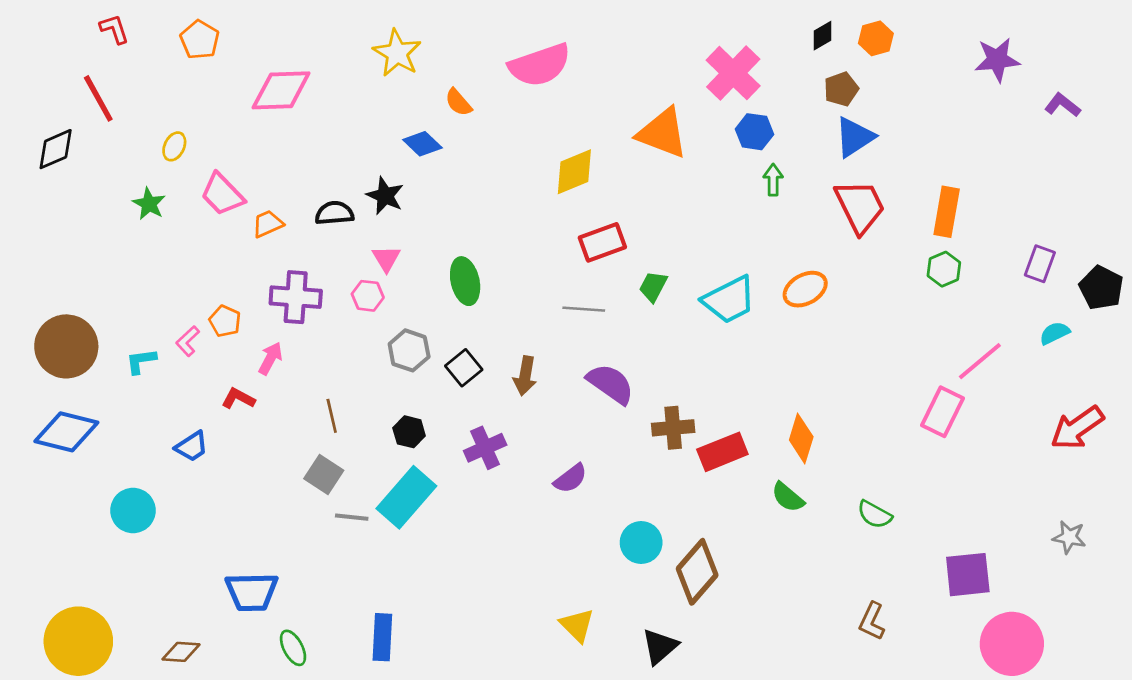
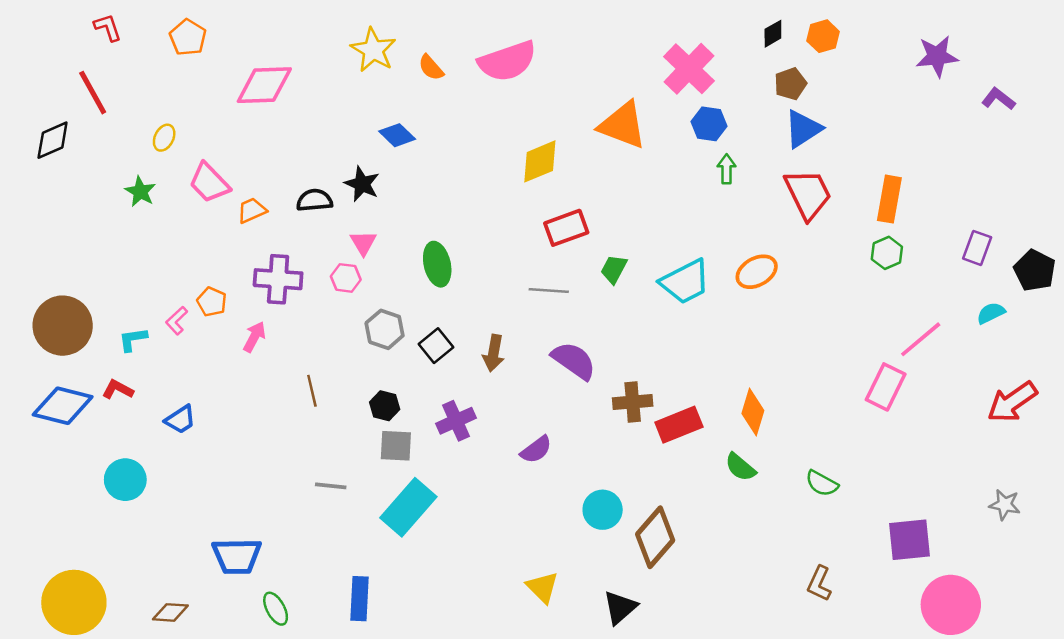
orange semicircle: (458, 102) -> (431, 68), moved
red L-shape: (238, 398) -> (118, 389), moved
gray square: (324, 474) -> (396, 446), moved, turned -30
cyan rectangle: (406, 497) -> (408, 507), moved

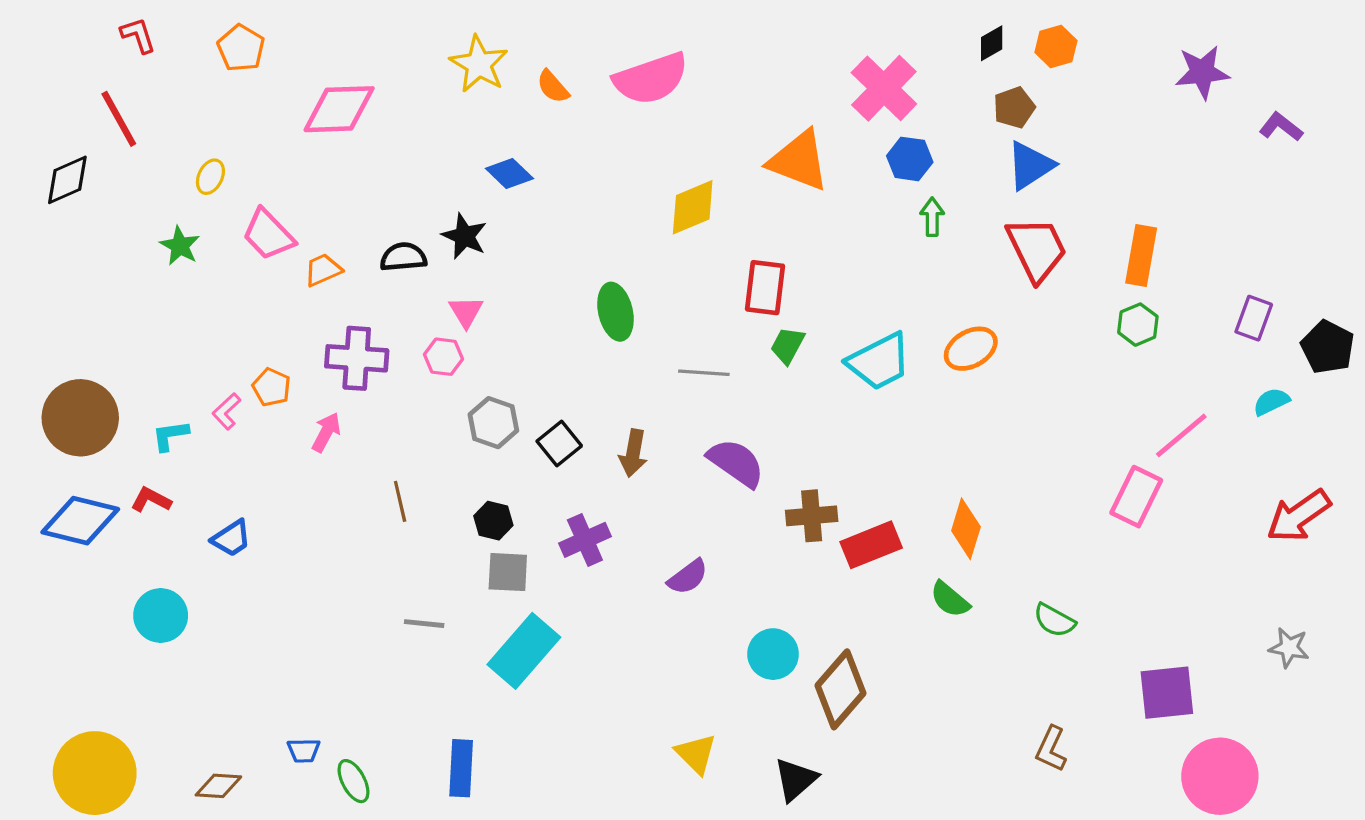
red rectangle: (566, 228) -> (765, 288), moved, turned -63
green ellipse: (437, 264) -> (616, 312), moved
blue trapezoid: (237, 556) -> (304, 751), moved, size x0.5

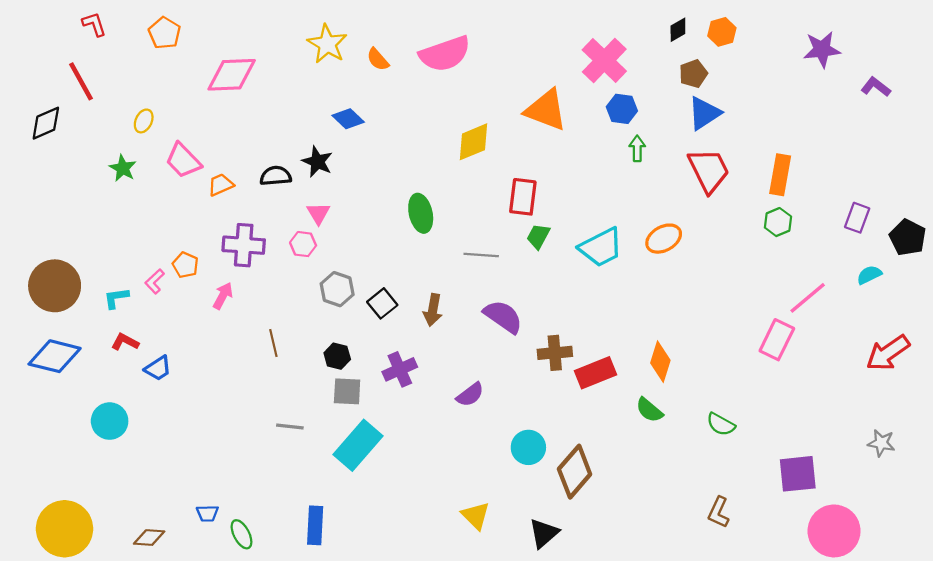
red L-shape: (151, 500) -> (125, 342), moved

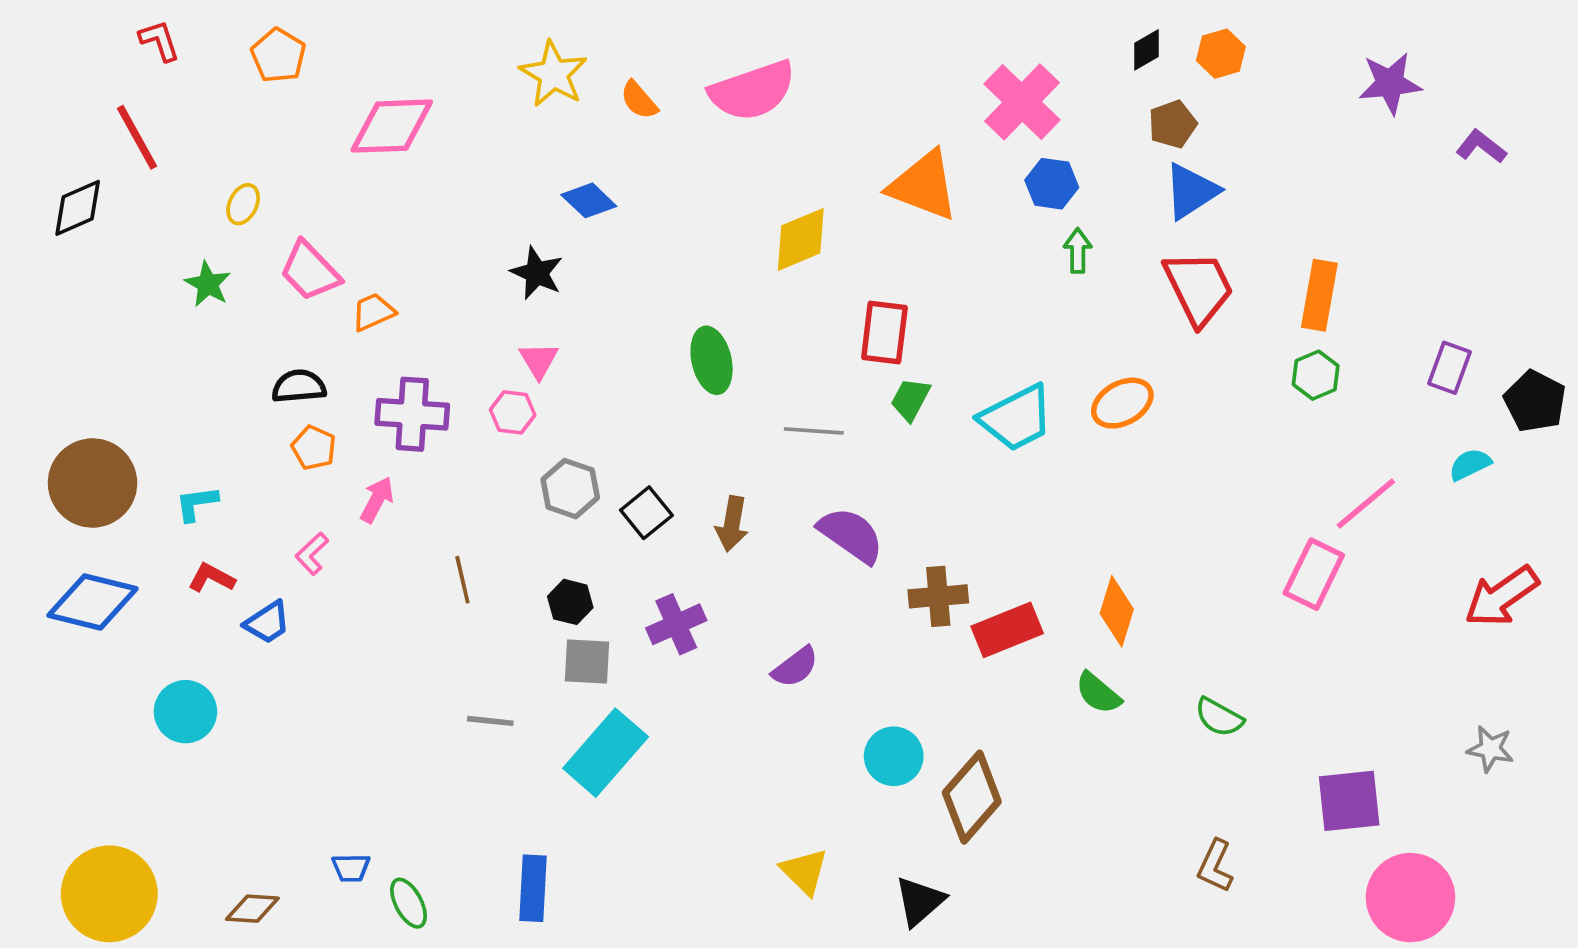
black semicircle: (276, 176) -> (299, 386), moved
pink L-shape: (155, 281) -> (312, 554), moved

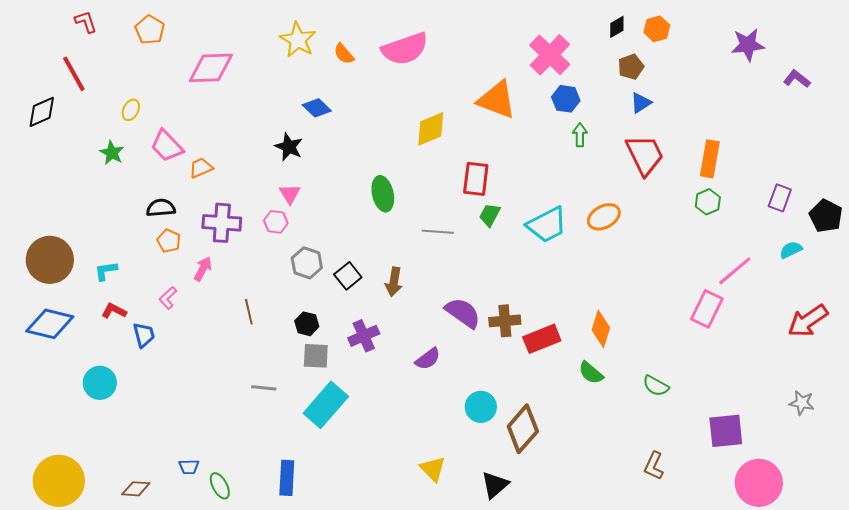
blue triangle: (1191, 191) -> (641, 103), size x0.7
purple semicircle: (851, 535) -> (463, 313), moved
blue trapezoid: (267, 622) -> (144, 335), turned -72

